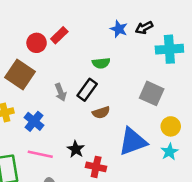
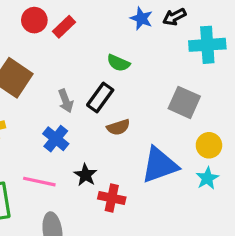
red circle: (37, 43) -> (34, 20), moved
green semicircle: (101, 63) -> (118, 63), turned 30
blue cross: (34, 121) -> (56, 139), moved

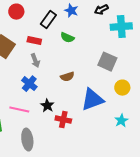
blue star: (141, 18) -> (71, 11), moved
red rectangle: (64, 27) -> (34, 41), moved, turned 56
black rectangle: (100, 98) -> (48, 20), moved
cyan star: (207, 178) -> (121, 121), moved

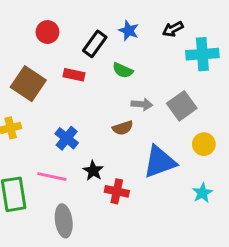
gray arrow: (35, 61) -> (142, 104), moved, turned -64
gray square: (107, 62) -> (182, 106), turned 30

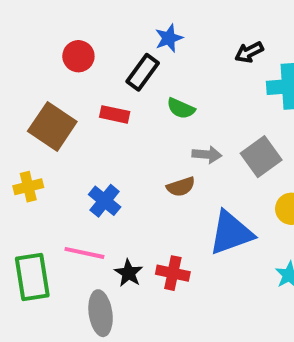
blue star: (129, 31) -> (169, 38), moved, turned 30
black star: (93, 171) -> (129, 273), moved

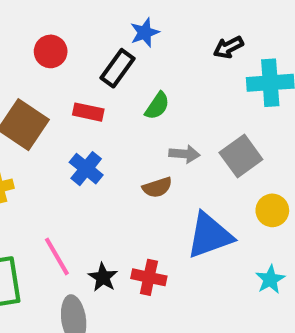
green semicircle: (181, 108) -> (157, 106), turned -80
blue cross: (105, 201) -> (86, 169), moved
pink line: (84, 253) -> (57, 256), turned 48

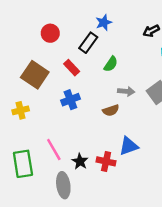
red rectangle: (88, 112) -> (72, 68), turned 35
blue cross: (86, 169) -> (70, 100), turned 30
blue triangle: (210, 236) -> (129, 146), moved, size x0.7

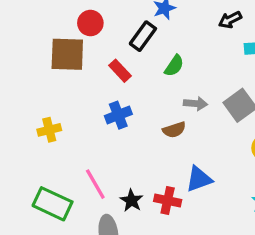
brown square: (35, 75) -> (67, 54), moved, turned -32
green rectangle: (23, 164) -> (53, 204), turned -56

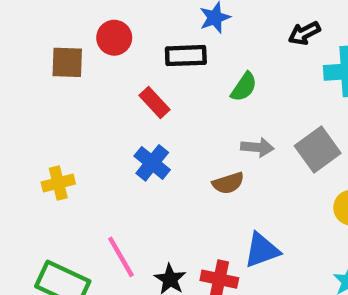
black rectangle: (143, 36) -> (186, 56), turned 52
brown square: (67, 54) -> (67, 62), moved, size x0.7
green semicircle: (174, 66) -> (244, 87), moved
blue cross: (118, 115) -> (152, 163), turned -30

